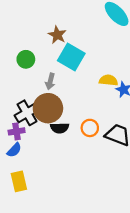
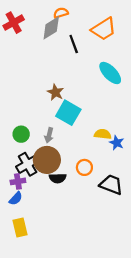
green circle: (26, 59) -> (21, 134), moved
orange circle: (90, 128) -> (84, 167), moved

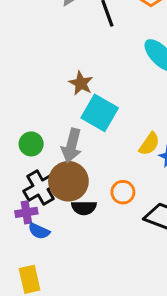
yellow semicircle: (103, 134) -> (149, 144), turned 119
gray arrow: (49, 135) -> (72, 145), size x1.5
blue semicircle: (16, 199) -> (39, 231), moved, turned 72

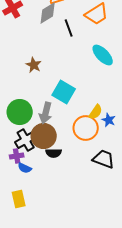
brown star: (81, 83) -> (34, 65), moved
green circle: (31, 144) -> (20, 112), size x1.6
orange circle: (123, 192) -> (86, 128), moved, size x1.6

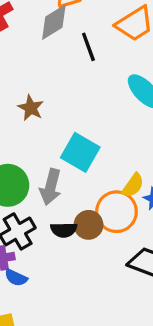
brown circle: (44, 136) -> (88, 225), moved, size x0.7
black semicircle: (54, 153) -> (64, 230), moved

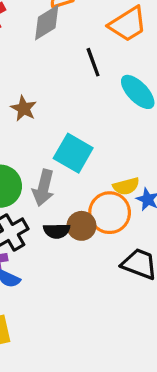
black line: (88, 47) -> (93, 62), moved
yellow semicircle: (133, 185) -> (126, 186), turned 40

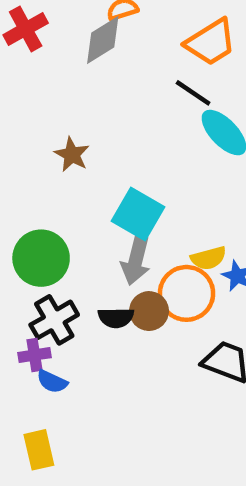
black line: (93, 62) -> (193, 93), moved, turned -36
gray arrow: (43, 188) -> (136, 260), moved

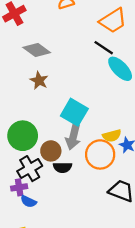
gray diamond: (103, 40) -> (37, 50), moved, turned 68
brown circle: (149, 311) -> (51, 151), moved

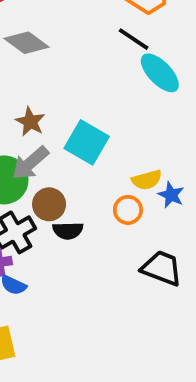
brown star: (39, 81) -> (30, 122), moved
gray arrow: (73, 137) -> (30, 163), moved, turned 35
orange circle: (100, 154) -> (128, 210), size x0.6

